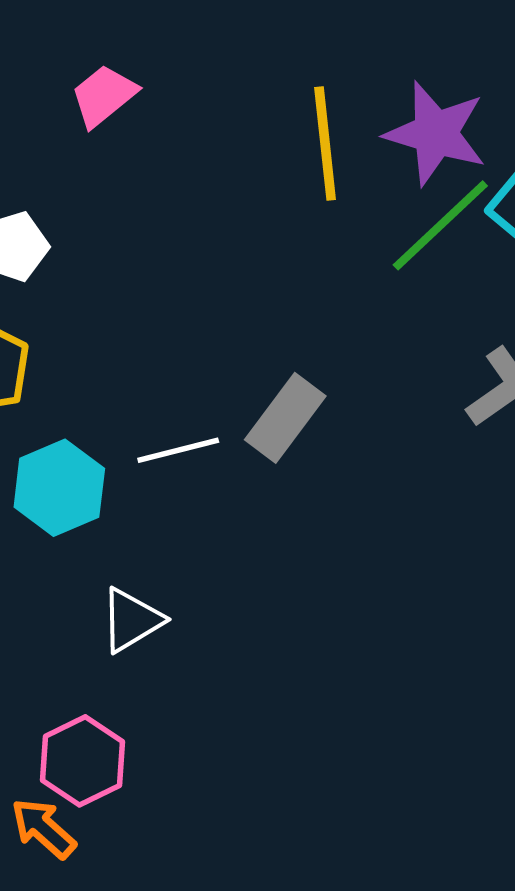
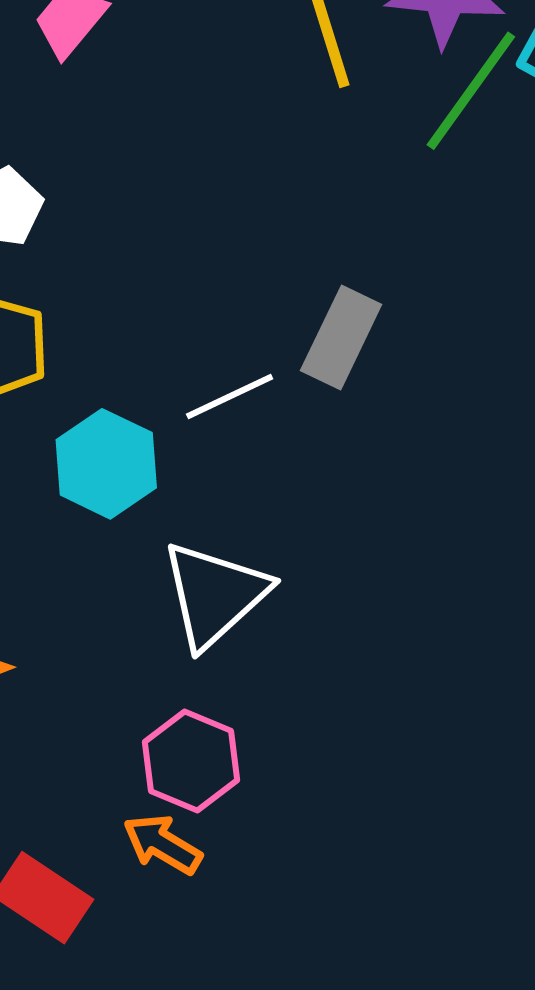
white triangle: (131, 620) -> (215, 595), size x1.5

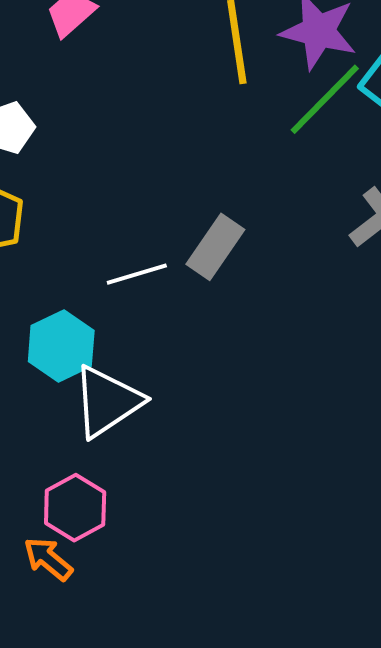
cyan hexagon: (106, 464) -> (61, 346), moved

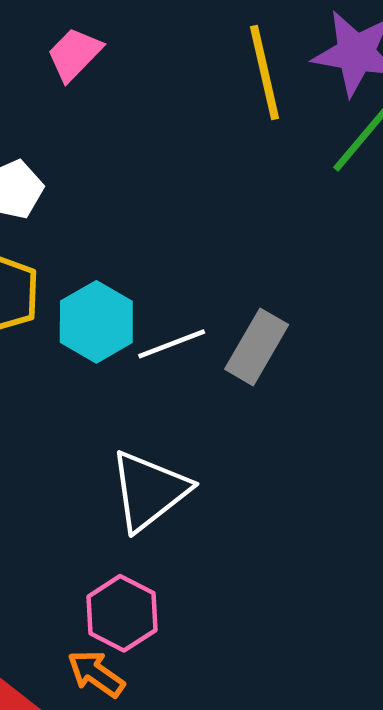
gray rectangle: (215, 247) -> (257, 347), moved
cyan hexagon: (61, 346) -> (96, 322), moved

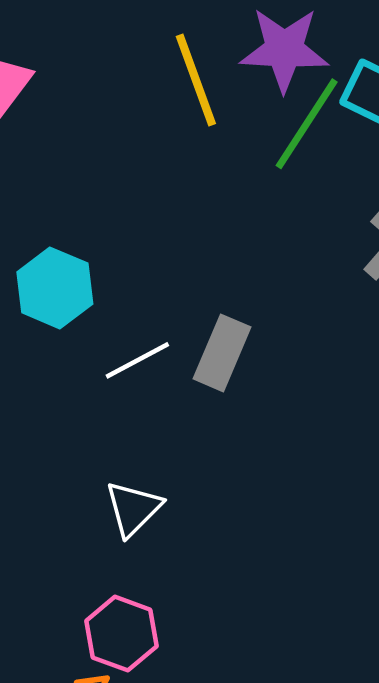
cyan hexagon: (96, 322) -> (55, 288), moved
white triangle: (149, 491) -> (133, 509), size x0.7

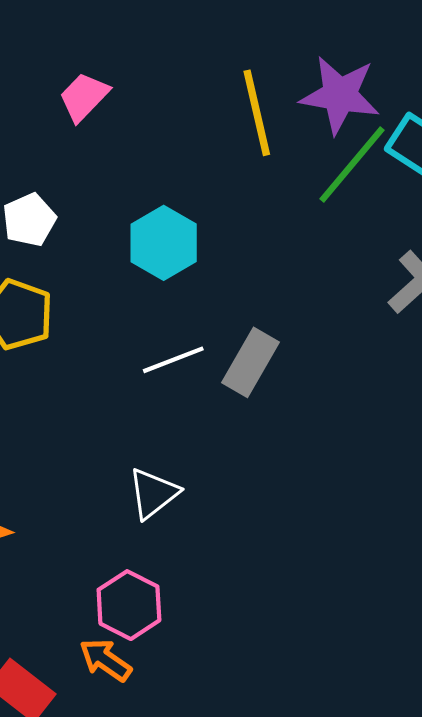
cyan hexagon: (55, 288) -> (164, 243), moved

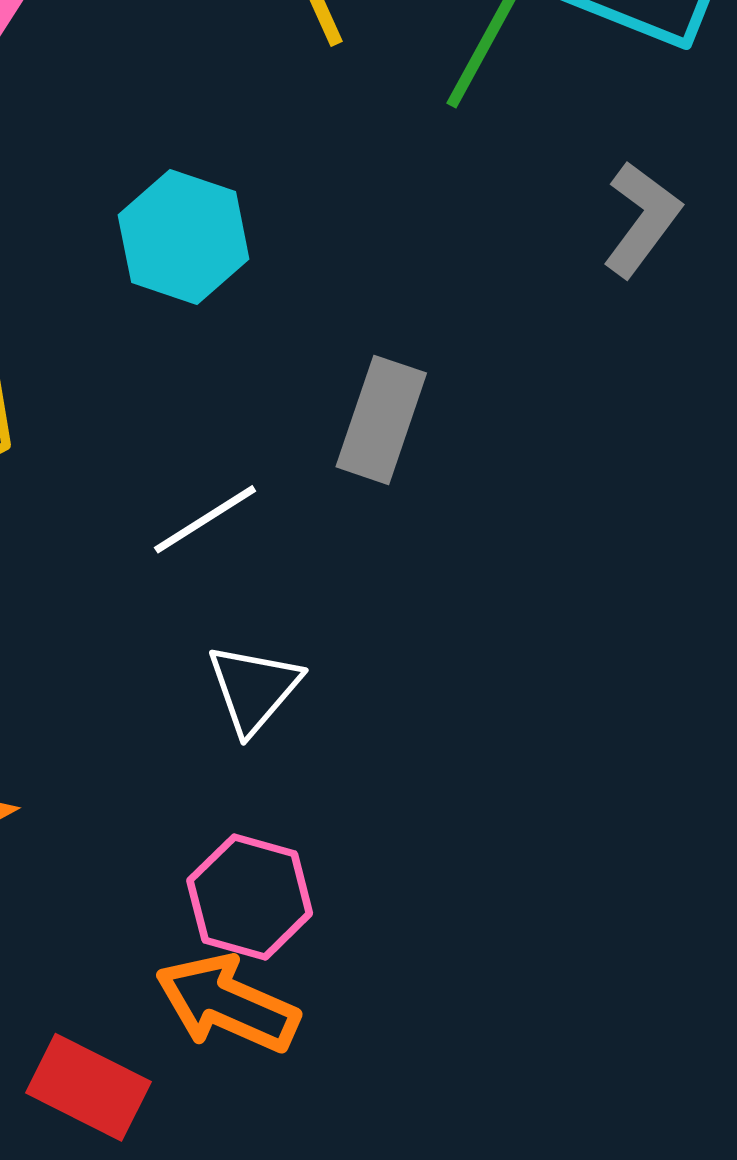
white line: (173, 360) -> (205, 519), moved
orange arrow: (105, 660) -> (227, 1004), size x1.4

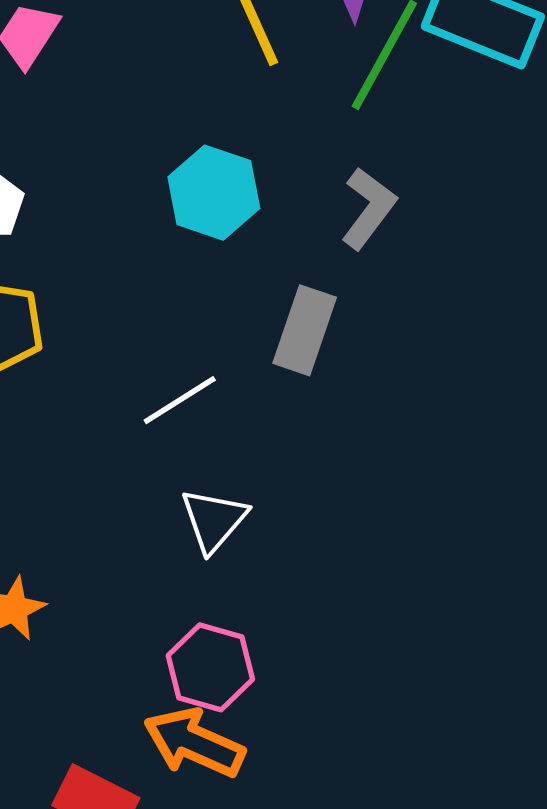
gray L-shape: (642, 219) -> (369, 208), moved
cyan hexagon: (184, 237) -> (214, 193), moved

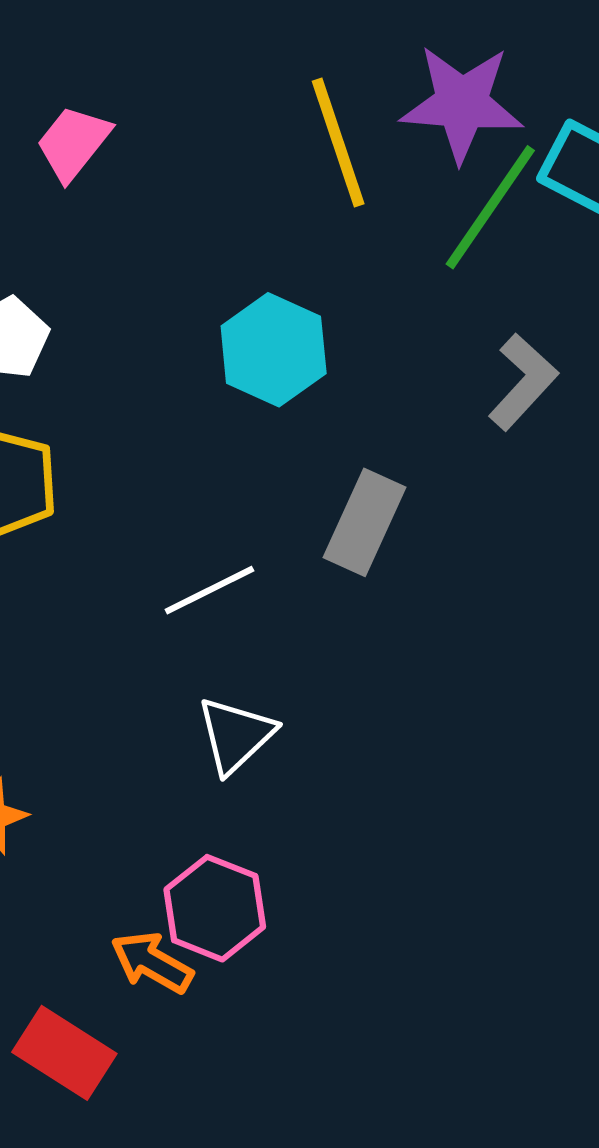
gray L-shape: (369, 208) -> (523, 382), moved
orange arrow: (194, 743) -> (152, 962), moved, size x0.7

